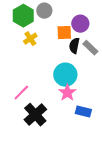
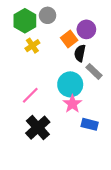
orange square: (64, 33) -> (69, 39), turned -35
gray rectangle: (90, 48) -> (94, 71), moved
pink line: (21, 93) -> (30, 95), moved

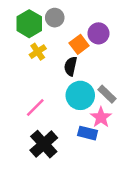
black semicircle: (80, 53) -> (71, 66), moved
gray rectangle: (94, 71) -> (107, 94), moved
pink star: (72, 104) -> (101, 117), moved
blue rectangle: (90, 124) -> (88, 133), moved

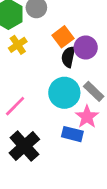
purple circle: (98, 33) -> (86, 48), moved
black semicircle: (71, 66) -> (68, 57), moved

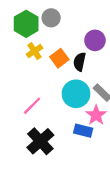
orange square: (63, 37) -> (59, 58), moved
purple circle: (86, 48) -> (95, 40), moved

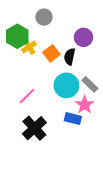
green hexagon: (26, 24) -> (17, 36), moved

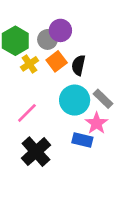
gray circle: (44, 17) -> (48, 39), moved
purple circle: (84, 37) -> (60, 30), moved
yellow cross: (29, 47) -> (29, 64), moved

